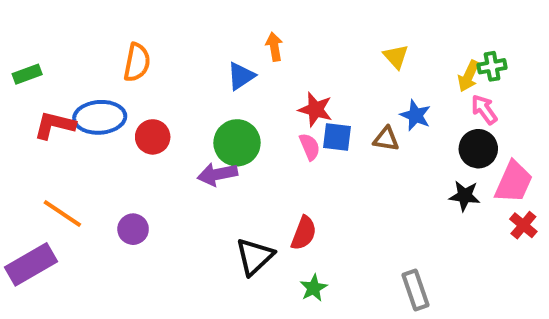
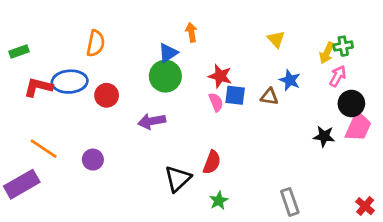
pink arrow: (484, 109) -> (338, 76), turned 65
green circle: (237, 143) -> (165, 76), moved
black circle: (478, 149) -> (351, 103), moved
red cross: (523, 225) -> (365, 206), moved

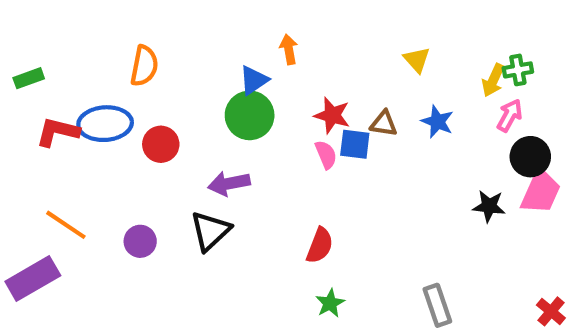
brown triangle: (269, 97) -> (384, 124), moved
black triangle: (178, 179) -> (210, 231), moved

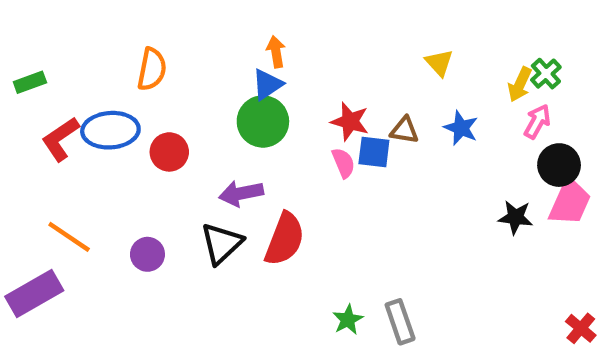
orange arrow: (289, 49) -> (276, 52), moved
green cross: (518, 70) -> (546, 74), turned -32
red L-shape: (58, 132) -> (60, 139), turned -48
red semicircle: (320, 245) -> (285, 239), moved, size x1.4
gray rectangle: (437, 305) -> (400, 322), moved

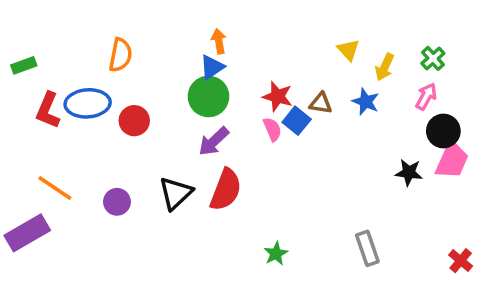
yellow arrow: (520, 84) -> (385, 67), moved
red L-shape: (60, 139) -> (48, 110), turned -33
blue square: (374, 152) -> (297, 121), turned 32
purple arrow: (241, 193) -> (214, 141), moved, turned -32
gray rectangle: (400, 322) -> (367, 248), moved

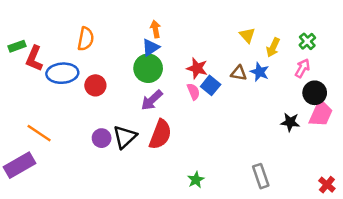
brown triangle: (321, 103) -> (239, 73), moved
red L-shape: (48, 110) -> (34, 58), moved
purple circle: (117, 202) -> (102, 138), moved

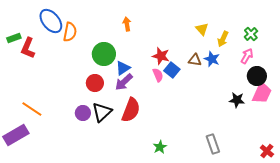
blue triangle: (151, 47) -> (123, 68), moved
green circle: (148, 68) -> (104, 54), moved
blue ellipse: (62, 73) -> (51, 21), moved, turned 55
red circle: (95, 85) -> (95, 83), moved

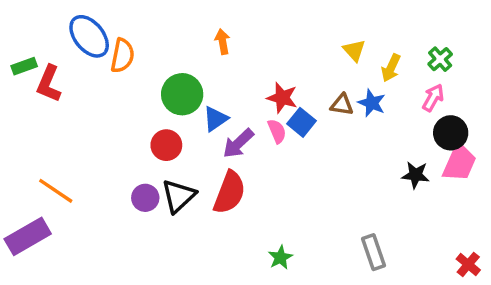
purple arrow: (124, 82) -> (238, 143), moved

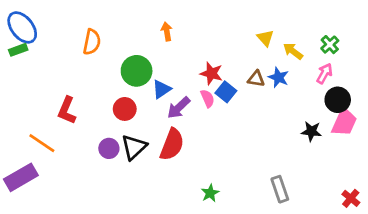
blue ellipse: (89, 36) -> (22, 27), moved
yellow arrow: (391, 68) -> (293, 51), turned 102
red L-shape: (49, 84) -> (67, 110), moved

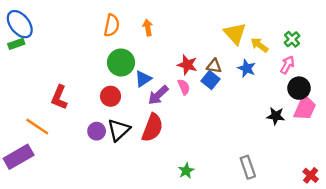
yellow triangle: (265, 38) -> (235, 33), size x1.5
orange semicircle: (92, 42) -> (112, 25), moved
brown triangle: (256, 79) -> (214, 66), moved
blue square: (226, 92) -> (211, 80), moved

